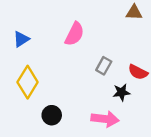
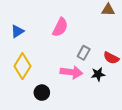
pink arrow: (105, 119) -> (71, 72), moved

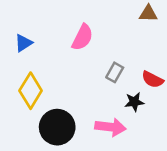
pink arrow: (71, 72) -> (110, 127), moved
black circle: (42, 93) -> (57, 127), size x1.6

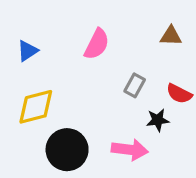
brown triangle: (148, 14) -> (171, 36), moved
yellow diamond: (31, 91) -> (36, 107), turned 44

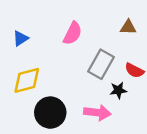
gray rectangle: (135, 85) -> (101, 64), size x1.6

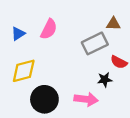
pink semicircle: (73, 33) -> (49, 29), moved
gray rectangle: (101, 64) -> (95, 43), moved, turned 35

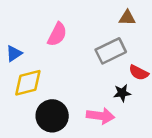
brown triangle: (113, 24) -> (127, 18), moved
blue triangle: (18, 34) -> (14, 53), moved

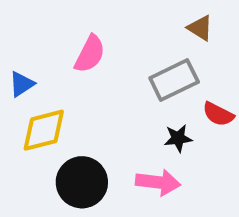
brown triangle: (127, 18) -> (200, 28), turned 30
black star: (122, 93) -> (178, 138), moved

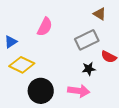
yellow diamond: (44, 130) -> (22, 65), turned 40

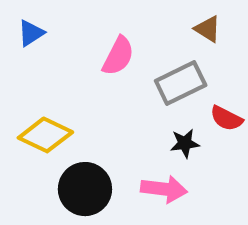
pink semicircle: (45, 27) -> (118, 56), moved
blue triangle: (11, 42) -> (31, 33), moved

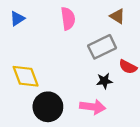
pink semicircle: (118, 56) -> (68, 19), moved, turned -35
yellow diamond: (45, 135) -> (26, 76), turned 44

